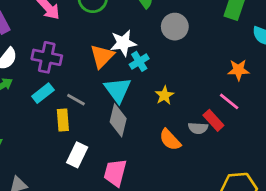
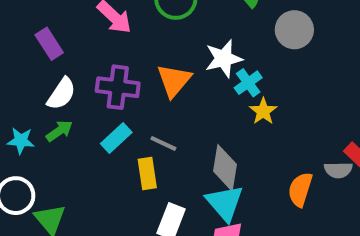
orange triangle: (102, 56) -> (174, 81), moved
cyan triangle: (118, 90) -> (225, 203), moved
yellow star: (164, 95) -> (263, 111), moved
orange semicircle: (170, 140) -> (300, 189), turned 65

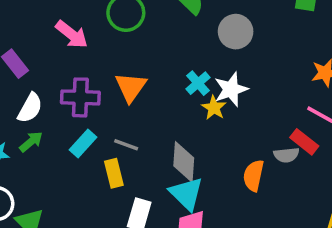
white star: (224, 59) -> (231, 89), moved

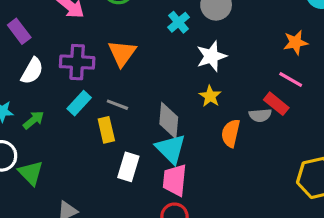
cyan cross: (198, 83) -> (179, 22), moved
yellow star: (214, 108) -> (210, 96), moved
green arrow: (31, 142) -> (34, 120), moved

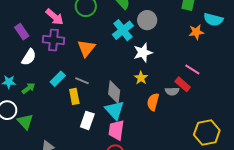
cyan cross: (179, 22) -> (123, 30), size x1.5
orange star: (296, 42) -> (196, 32), moved
purple cross: (77, 62) -> (53, 40), moved

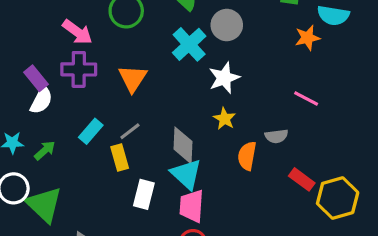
purple rectangle: (22, 32) -> (36, 78), moved
gray line: (82, 81) -> (130, 131), turned -56
red rectangle: (183, 84) -> (302, 179), moved
green triangle: (25, 122) -> (44, 205), size x1.4

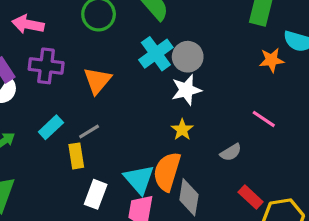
gray circle: (227, 25) -> (188, 57), moved
pink arrow: (77, 32) -> (28, 24), moved, turned 148
gray semicircle: (276, 136) -> (231, 152), turned -30
gray diamond: (183, 145) -> (189, 197), moved
orange semicircle: (247, 156) -> (167, 172), moved, size x1.4

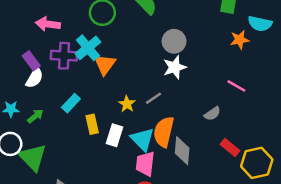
cyan cross: (156, 54) -> (88, 48), moved
yellow star: (182, 130) -> (127, 104), moved
gray line: (89, 132) -> (154, 98), moved
white rectangle: (96, 194) -> (114, 135), moved

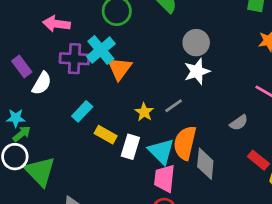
purple rectangle: (31, 61) -> (22, 66), moved
green arrow: (35, 116) -> (22, 134), moved
yellow rectangle: (92, 124) -> (106, 135), turned -48

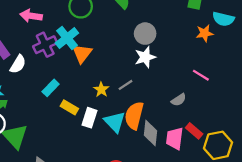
purple cross: (74, 59) -> (45, 45), turned -30
pink trapezoid: (165, 178) -> (175, 138), moved

